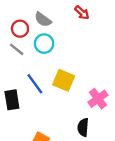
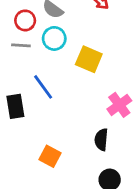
gray line: (17, 49) -> (21, 45), turned -35
yellow square: (64, 80) -> (89, 59), moved

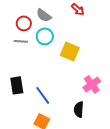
blue line: (43, 87) -> (43, 95), moved

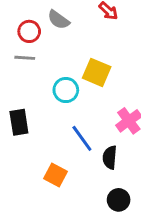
cyan circle: (45, 36) -> (66, 90), moved
blue line: (43, 95) -> (82, 138), moved

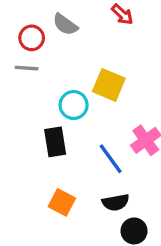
black rectangle: (19, 122) -> (55, 142), moved
blue line: (82, 138) -> (111, 159), moved
black semicircle: (110, 157) -> (116, 202), moved, turned -105

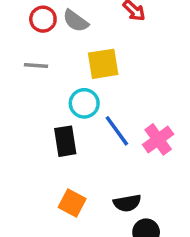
red circle: (32, 38) -> (43, 19), moved
yellow square: (109, 85) -> (103, 64), moved, turned -32
blue line: (111, 159) -> (117, 131), moved

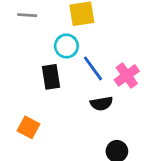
orange square: (72, 203) -> (29, 127), moved
black semicircle: (127, 203) -> (101, 104), moved

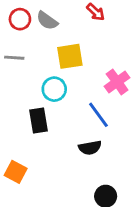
blue line: (93, 68) -> (98, 115), moved
pink cross: (127, 75) -> (117, 82), moved

